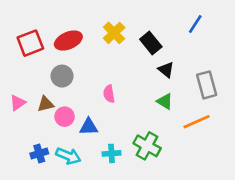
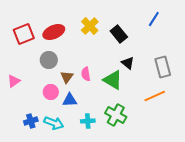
black triangle: (166, 70) -> (128, 63), moved
green triangle: (165, 101) -> (113, 80), moved, size x1.5
brown triangle: (46, 104) -> (67, 77), moved, turned -40

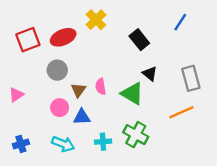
yellow cross: (90, 26) -> (96, 20), moved
blue cross: (31, 121) -> (21, 144), moved

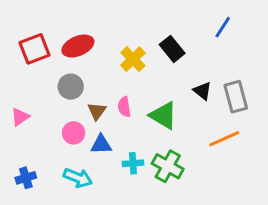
yellow cross: (96, 20) -> (133, 59), moved
black triangle: (150, 74) -> (202, 91), moved
cyan cross: (103, 142) -> (133, 163), moved

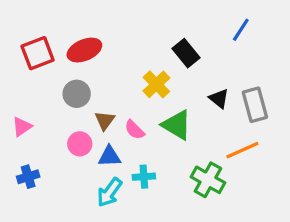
yellow cross: (133, 59) -> (156, 84), moved
pink semicircle: (124, 107) -> (134, 130), moved, turned -36
green cross: (168, 166) -> (208, 180), moved
blue cross: (26, 178) -> (28, 177), moved
cyan arrow: (78, 178) -> (109, 192), moved, turned 104

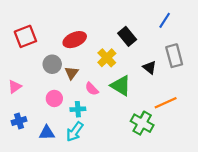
red ellipse: (84, 50) -> (75, 40), moved
gray rectangle: (255, 105) -> (174, 56), moved
brown triangle: (105, 120) -> (71, 73), moved
blue triangle: (109, 156) -> (47, 133), moved
cyan cross: (144, 177) -> (78, 109), moved

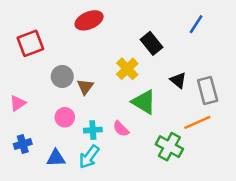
red ellipse: (75, 40) -> (89, 20), moved
gray rectangle: (174, 56) -> (208, 90), moved
pink semicircle: (92, 89) -> (121, 129), moved

